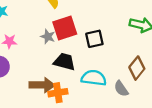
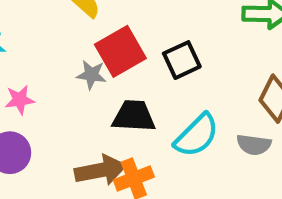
cyan semicircle: (94, 78) -> (197, 135), turned 140
gray semicircle: (121, 89) -> (254, 145), turned -35

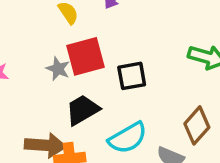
black trapezoid: (134, 116) -> (82, 110), turned -48

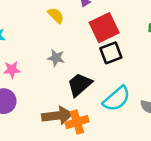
red square: (85, 56) -> (104, 28), moved

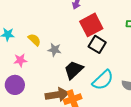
yellow semicircle: (56, 15) -> (34, 40), moved
black square: (111, 53) -> (97, 44), turned -36

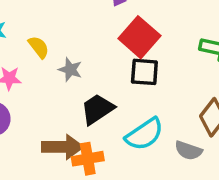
red square: (91, 25) -> (139, 37), turned -30
black square: (97, 44) -> (144, 72), turned -36

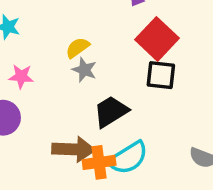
yellow semicircle: (39, 47) -> (77, 48), moved, turned -90
cyan semicircle: (144, 134) -> (128, 158), moved

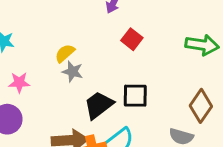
red square: (157, 39) -> (132, 39), size x0.6
black square: (161, 75) -> (135, 96), moved

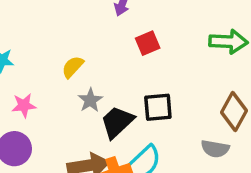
red square: (132, 39) -> (148, 43), turned 35
gray star: (73, 72) -> (90, 100), moved, turned 30

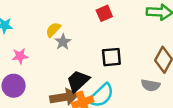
gray star: (90, 100) -> (63, 42), moved
black trapezoid: (117, 122) -> (78, 81), moved

